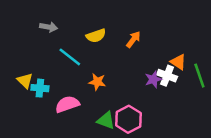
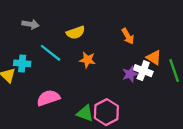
orange arrow: (133, 39) -> (128, 36), moved, turned 112
orange star: (97, 82) -> (87, 60), moved
cyan cross: (40, 88) -> (22, 63), moved

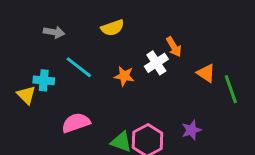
yellow semicircle: (76, 33) -> (112, 28), moved
white cross: (143, 71) -> (156, 63), moved, turned 36
purple star: (130, 74) -> (191, 130), moved

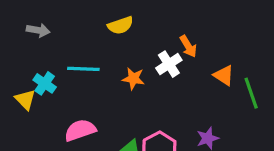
gray arrow: (54, 32) -> (38, 30), moved
cyan line: (79, 67) -> (83, 69), turned -36
cyan cross: (44, 80) -> (45, 83), turned 30

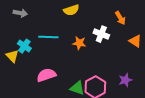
orange arrow: (188, 46) -> (120, 18), moved
white cross: (169, 64) -> (101, 34), turned -35

